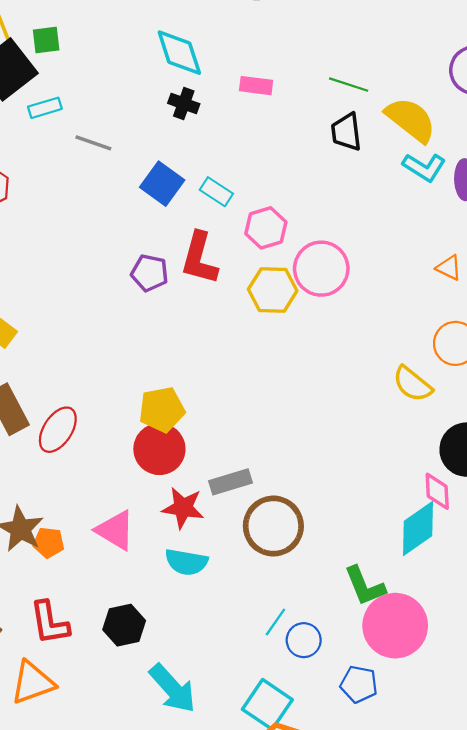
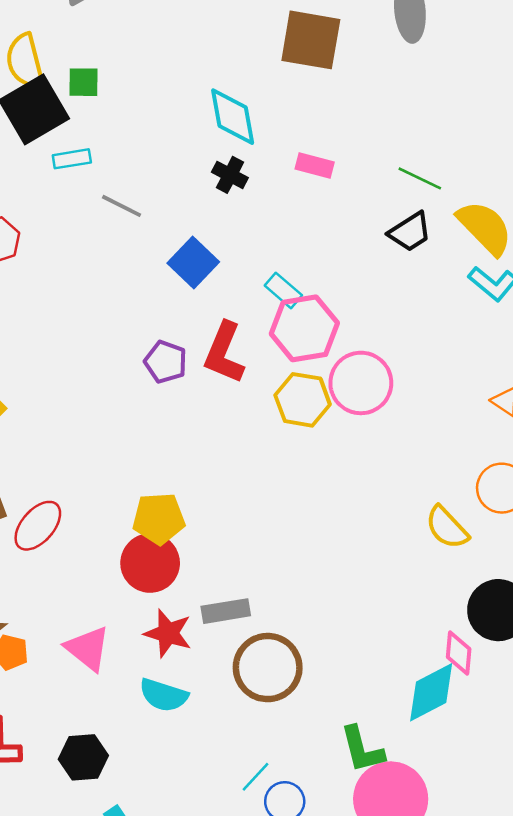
black trapezoid: (346, 132) -> (410, 232), turned -123
cyan rectangle: (216, 192) -> (283, 290), moved
pink hexagon: (266, 228) -> (304, 328), size x1.4

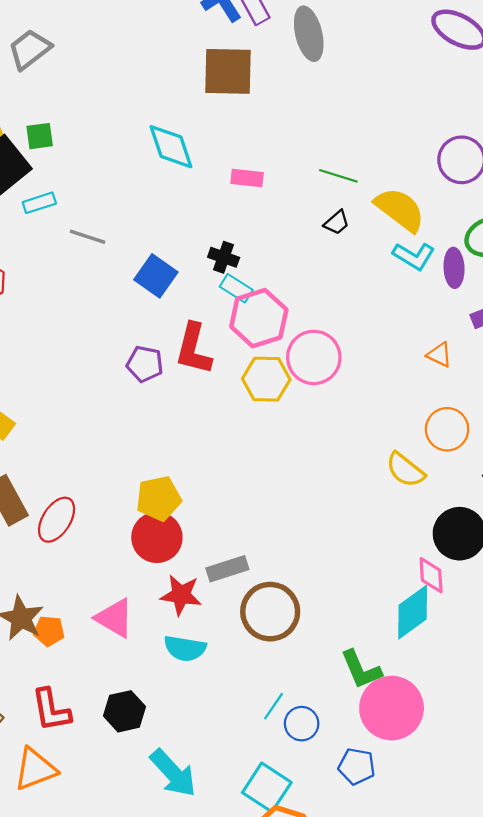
black cross: (230, 175) -> (224, 257), moved
black trapezoid: (410, 232) -> (337, 223), size x0.7

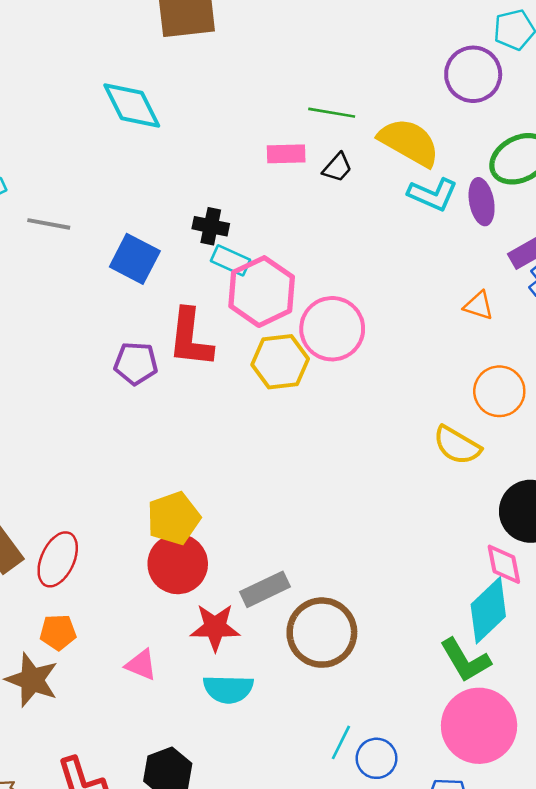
pink rectangle: (247, 178) -> (286, 154), moved
pink triangle: (114, 618) -> (141, 665), size x0.7
orange pentagon: (49, 631) -> (58, 632), moved
green L-shape: (361, 669) -> (465, 660), moved

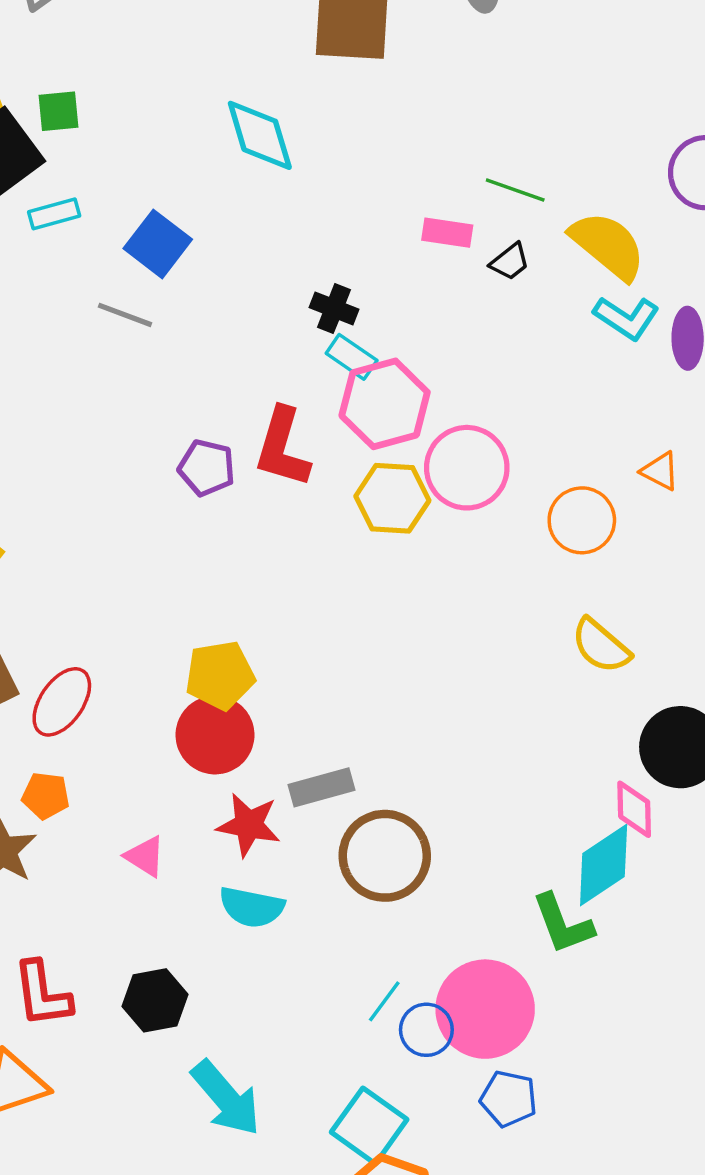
gray line: (49, 224) -> (125, 315), moved
blue square: (135, 259) -> (158, 244), moved
orange circle: (499, 391) -> (582, 520), moved
pink circle: (479, 726) -> (485, 1009), moved

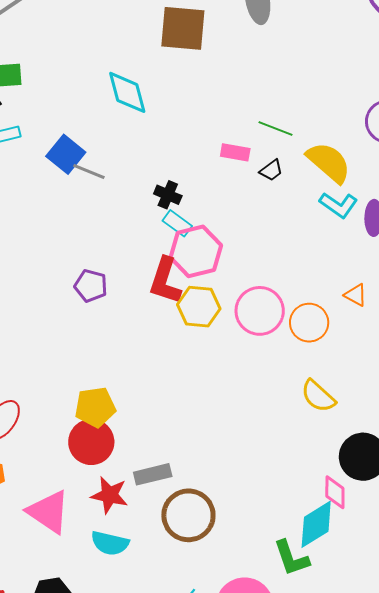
gray line: (125, 315) -> (89, 171), moved
red L-shape: (282, 447) -> (165, 281), moved
pink circle: (467, 468) -> (260, 311), moved
pink triangle: (145, 856) -> (48, 512), size x1.8

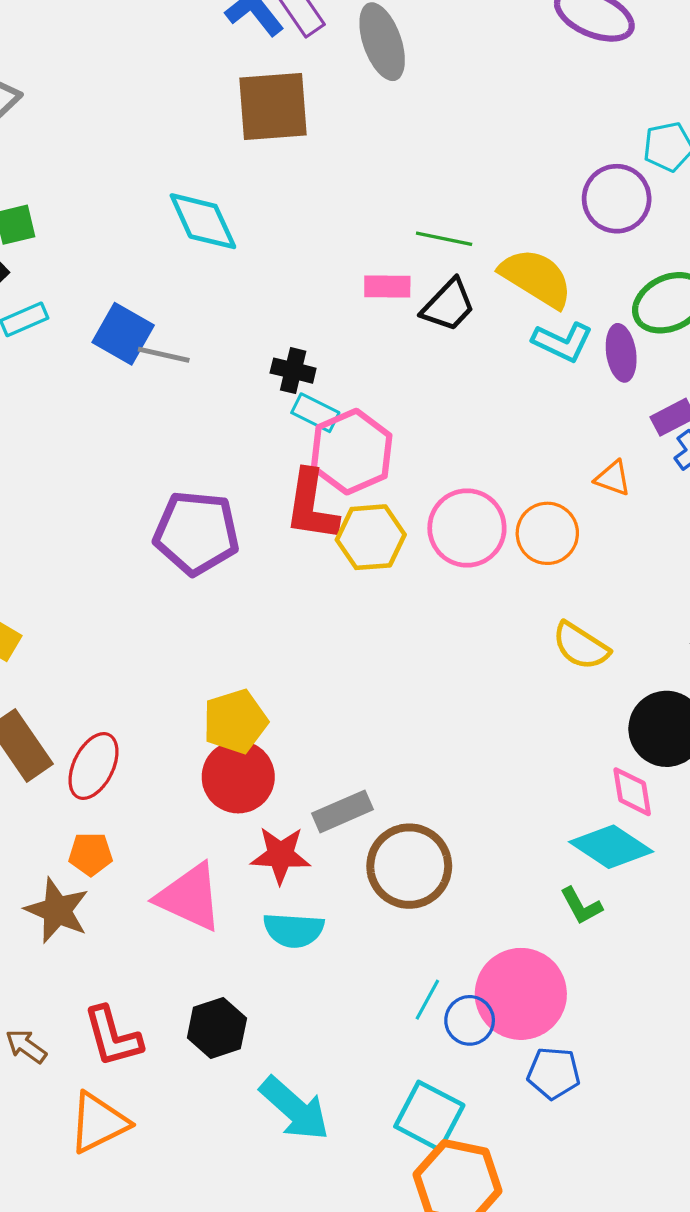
black trapezoid: (271, 170) -> (448, 305), size x1.5
purple pentagon: (91, 286) -> (196, 533), size x1.6
cyan diamond: (316, 524) -> (611, 847), turned 75
green L-shape: (291, 558) -> (581, 906), size x0.7

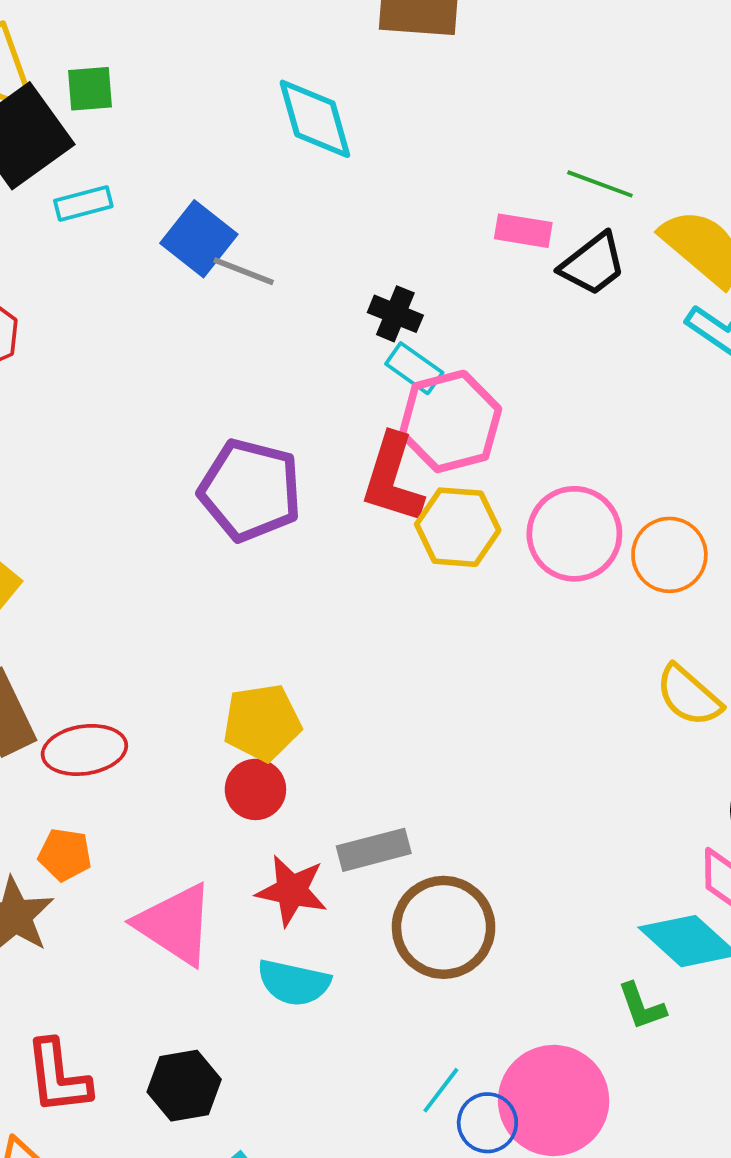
red ellipse: (93, 766) -> (84, 750), turned 46
red circle: (238, 777) -> (255, 789), size x0.7

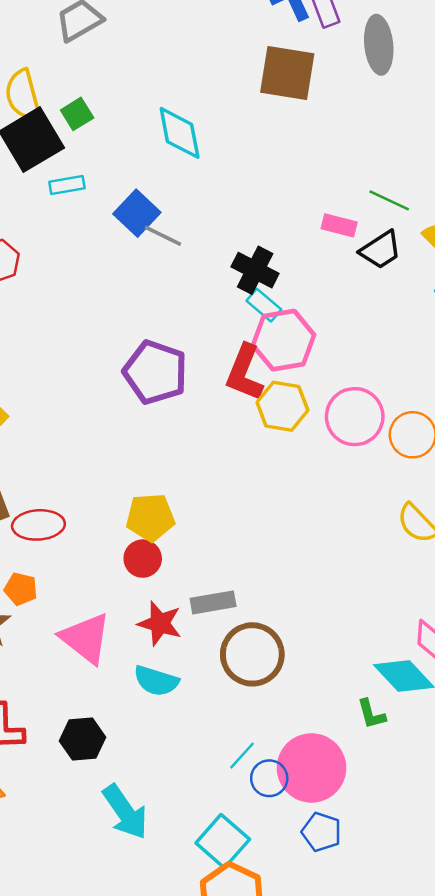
green square: (90, 89) -> (77, 114), turned -32
cyan diamond: (315, 119) -> (180, 133), moved
black cross: (395, 314) -> (255, 270), size x1.4

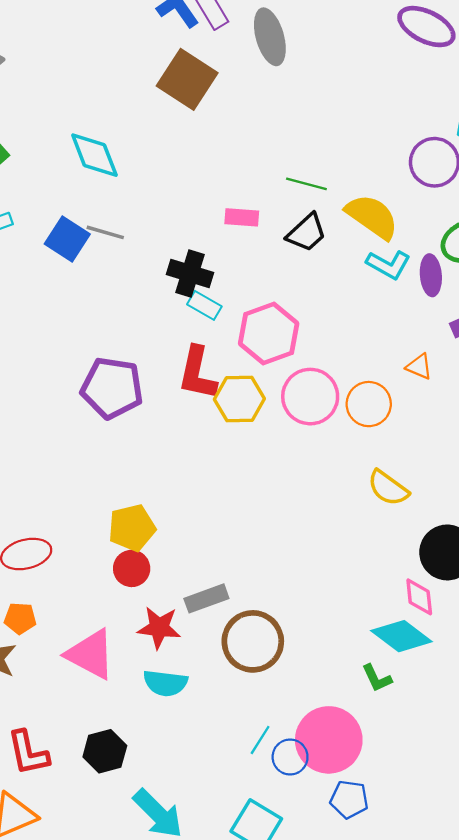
brown square: (287, 73) -> (187, 79), turned 34
pink rectangle: (339, 225) -> (242, 217), moved
gray line: (163, 236) -> (105, 232), moved
pink hexagon: (284, 340) -> (269, 333), moved

